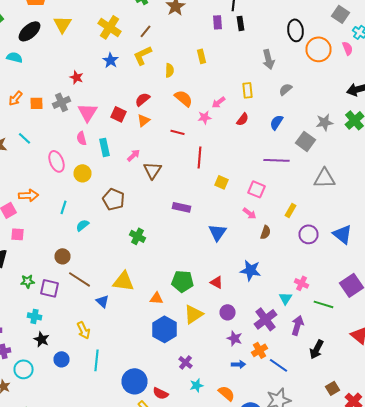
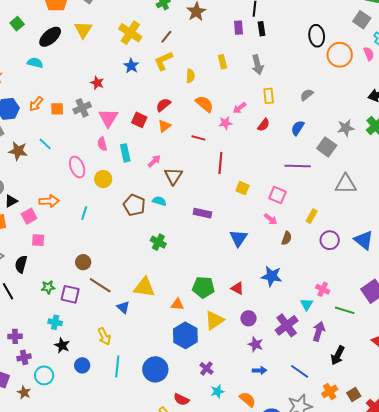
gray arrow: (268, 59) -> (258, 65), moved
cyan semicircle: (82, 225) -> (159, 201), moved, turned 56
orange cross: (260, 350) -> (330, 391), moved
blue circle: (134, 381) -> (155, 369), moved

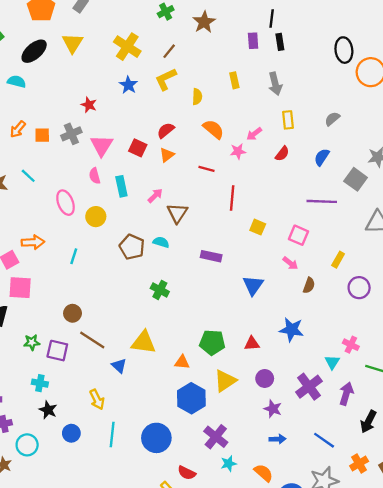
pink square: (38, 240) -> (20, 288), size x1.5
red triangle: (237, 288) -> (252, 344), turned -32
purple cross: (206, 368) -> (216, 437), size x1.5

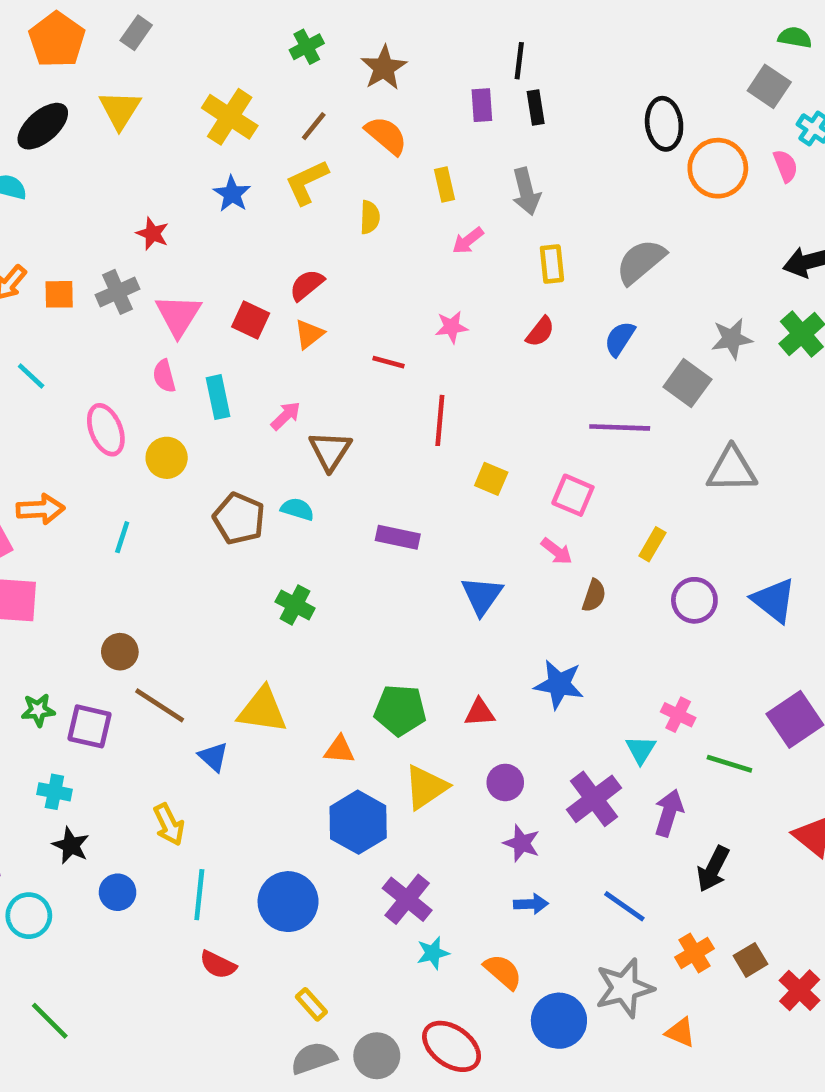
gray semicircle: (332, 119) -> (641, 262), size x1.6
orange semicircle: (213, 129) -> (386, 135), moved
pink arrow: (254, 134) -> (468, 241), moved
red semicircle: (187, 473) -> (218, 965), moved

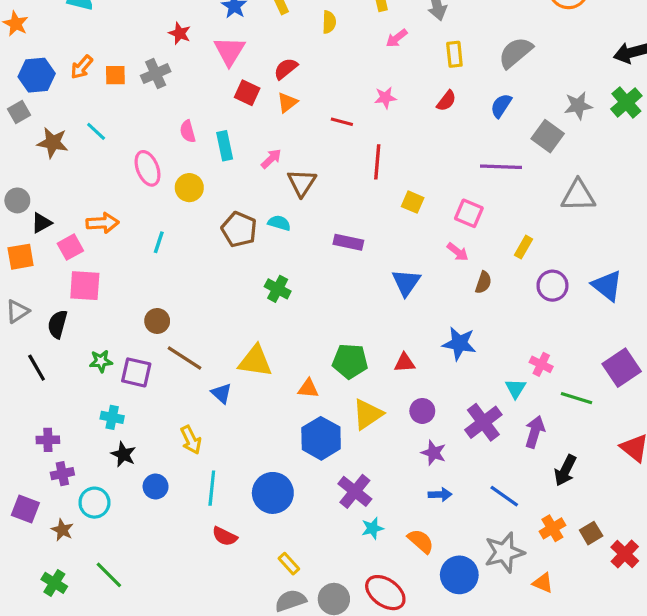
pink triangle: (178, 315) -> (229, 51), moved

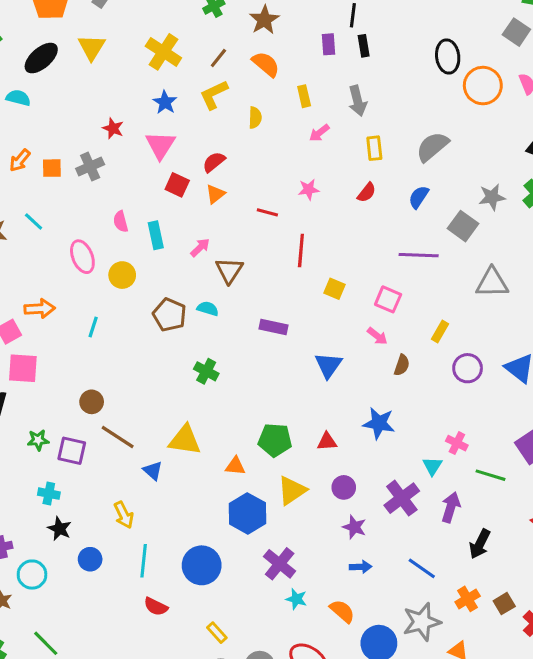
cyan star: (372, 528) -> (296, 599), turned 30

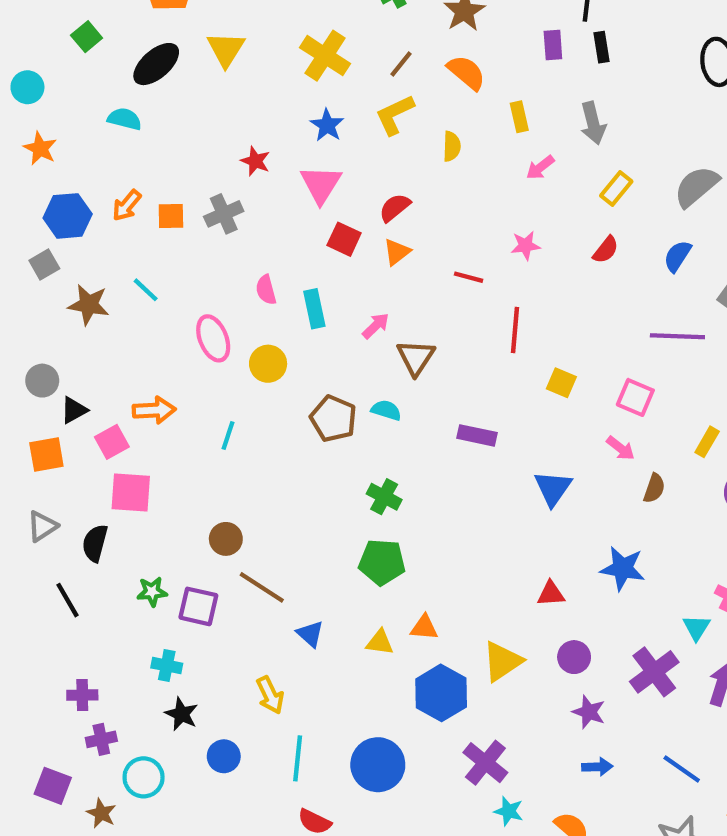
yellow rectangle: (374, 148) -> (616, 189), turned 45
yellow triangle: (185, 440) -> (380, 642), moved, size x0.6
green pentagon: (275, 440) -> (382, 562), moved

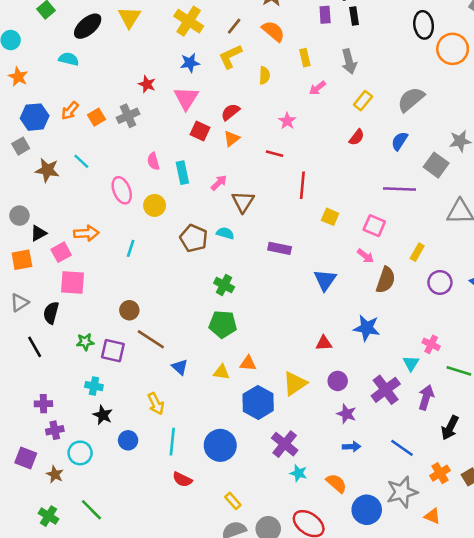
blue star: (327, 125) -> (190, 63), turned 30
orange square: (171, 216) -> (96, 117), turned -30
pink star: (526, 246) -> (287, 121), moved, turned -30
brown semicircle: (654, 488) -> (386, 280), size x1.5

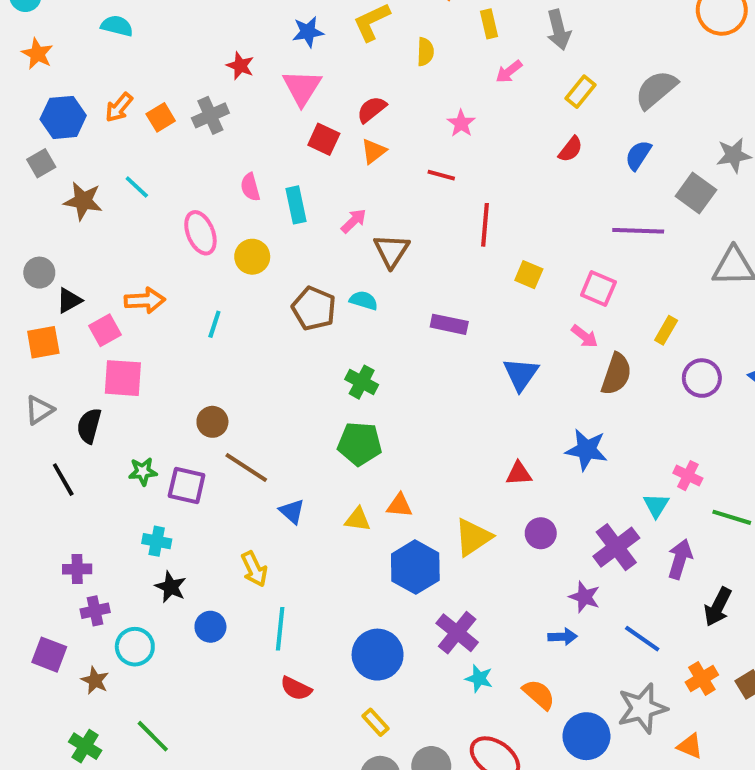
purple star: (347, 414) -> (584, 597), moved
blue circle: (220, 445) -> (378, 655), moved

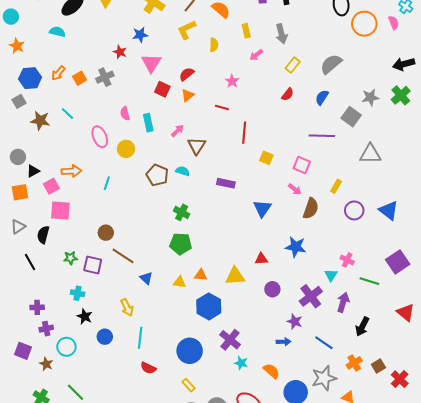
blue star: (308, 32) -> (140, 35), moved
yellow triangle: (473, 537) -> (235, 276), moved, turned 30

